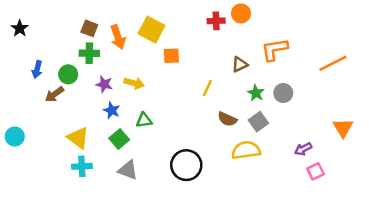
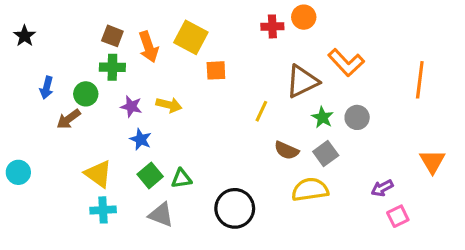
orange L-shape: (275, 49) -> (346, 63), turned -124
orange line: (333, 63) -> (420, 80), turned -56
brown triangle: (240, 64) -> (302, 81), size x1.6
green triangle: (144, 120) -> (181, 179), moved

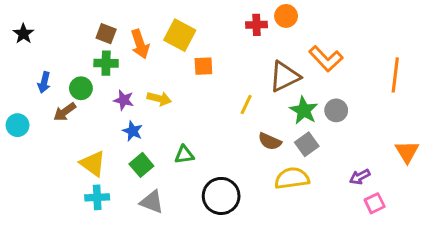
green star: (323, 117) -> (304, 110), size x1.4
cyan circle: (18, 172) -> (18, 125), moved
green triangle: (181, 179) -> (184, 155), moved

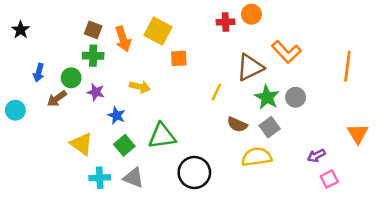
purple star: (124, 100) -> (96, 92), moved
green triangle: (184, 155) -> (162, 136), size x1.6
cyan cross: (97, 197) -> (100, 178), moved

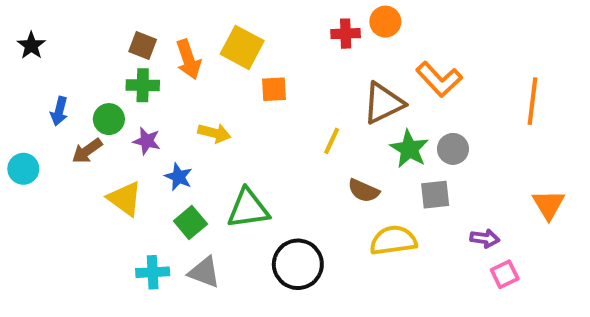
gray square: (270, 127) -> (435, 195), moved, turned 30
yellow triangle: (81, 144) -> (125, 199), moved
purple arrow: (316, 156) -> (485, 238), turned -144

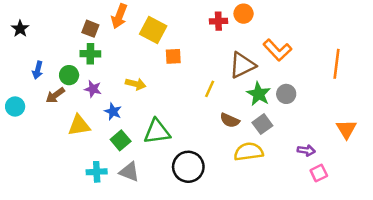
orange arrow: (188, 59) -> (119, 16), moved, turned 40
gray square: (435, 195) -> (262, 124), moved, turned -30
yellow triangle: (125, 199) -> (79, 125), turned -45

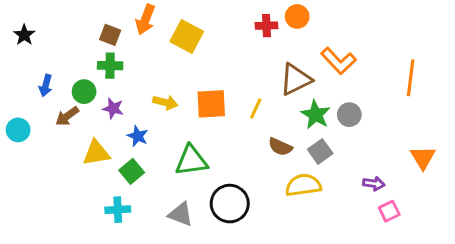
orange square: (173, 56) -> (211, 104), moved, size x1.5
green square: (121, 140) -> (132, 171), moved
gray triangle: (129, 172) -> (181, 214), moved

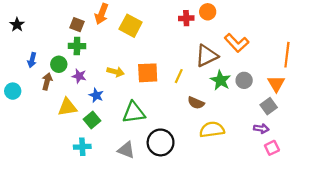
brown arrow: (67, 116) -> (47, 81), turned 140
gray square: (320, 151) -> (269, 106), moved
orange triangle: (423, 158) -> (276, 84), moved

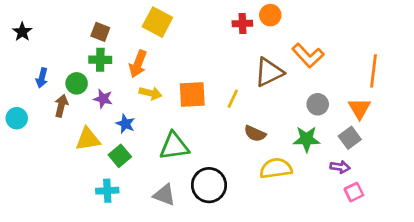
orange arrow: (102, 14) -> (138, 64), moved
yellow square: (131, 26) -> (157, 22), moved
green star: (221, 80) -> (307, 139), moved, turned -30

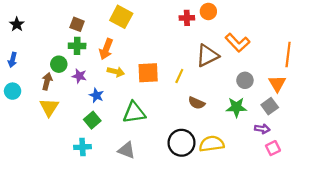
blue arrow: (42, 78) -> (13, 60), moved
yellow triangle: (88, 139) -> (49, 107), moved, turned -48
yellow semicircle: (276, 168) -> (212, 144), moved
black circle: (209, 185) -> (181, 143), moved

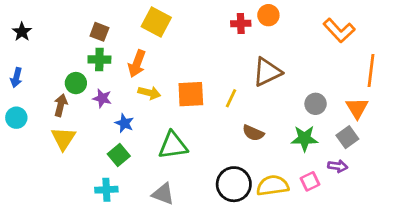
orange L-shape: (237, 43) -> (339, 30), moved
pink square: (273, 148) -> (310, 181), moved

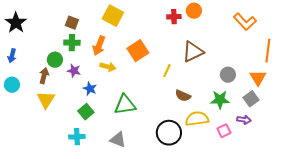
black star: (22, 32) -> (16, 23), size x1.5
orange square: (191, 94) -> (138, 51), moved, turned -30
yellow semicircle: (273, 186) -> (197, 119), moved

